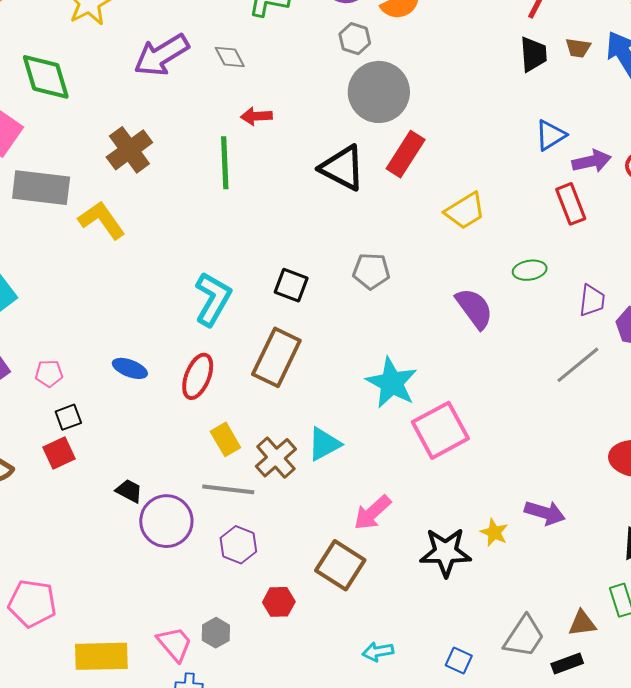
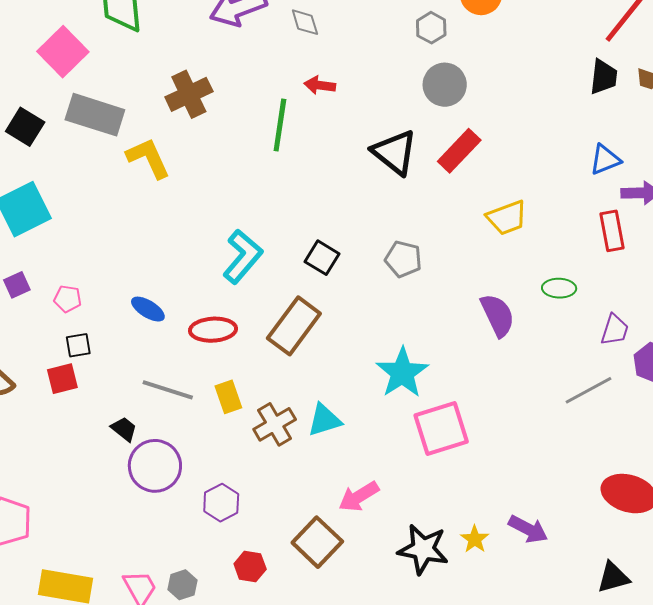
gray circle: (379, 92) -> (445, 85), size x0.7
red ellipse: (198, 376) -> (213, 330), turned 54
gray line: (228, 489) -> (168, 390), moved

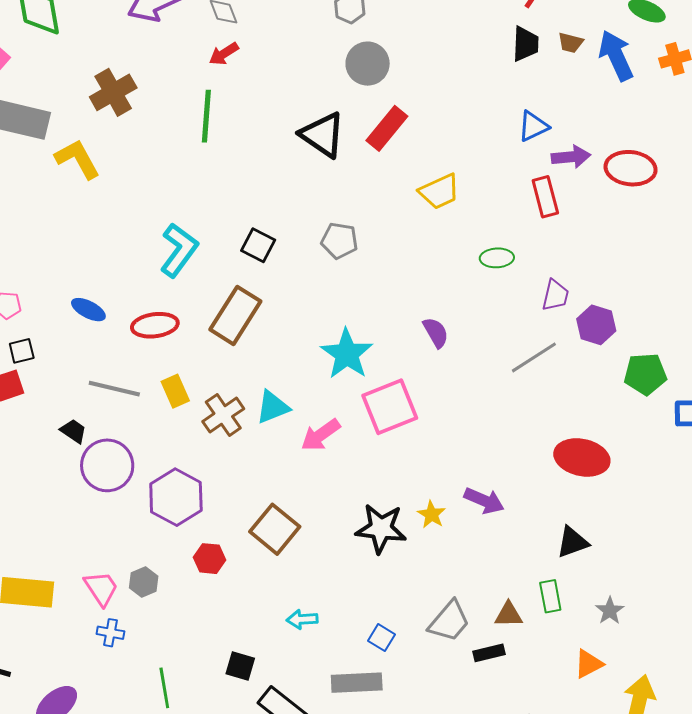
red arrow: (320, 85) -> (224, 54), moved, turned -36
purple semicircle: (498, 315) -> (436, 333), moved, size x0.7
pink arrow: (359, 497) -> (321, 435), moved
purple hexagon: (221, 503) -> (176, 497), size x1.5

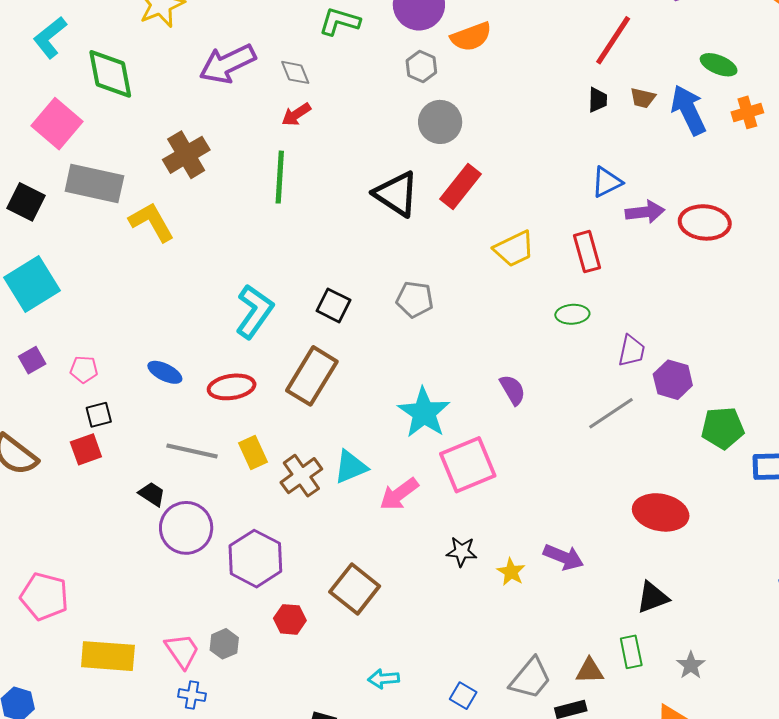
black trapezoid: (525, 44) -> (598, 100), size x0.7
red rectangle: (545, 197) -> (587, 252), moved
black star: (381, 528) -> (462, 552), moved, size x0.6

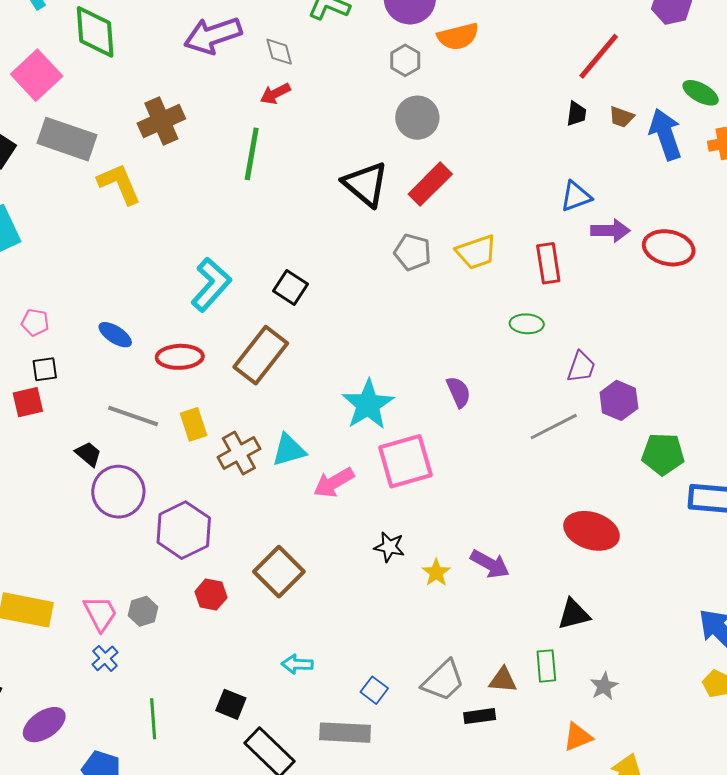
gray pentagon: (415, 299) -> (413, 252), moved
blue cross: (192, 695) -> (105, 658), turned 32

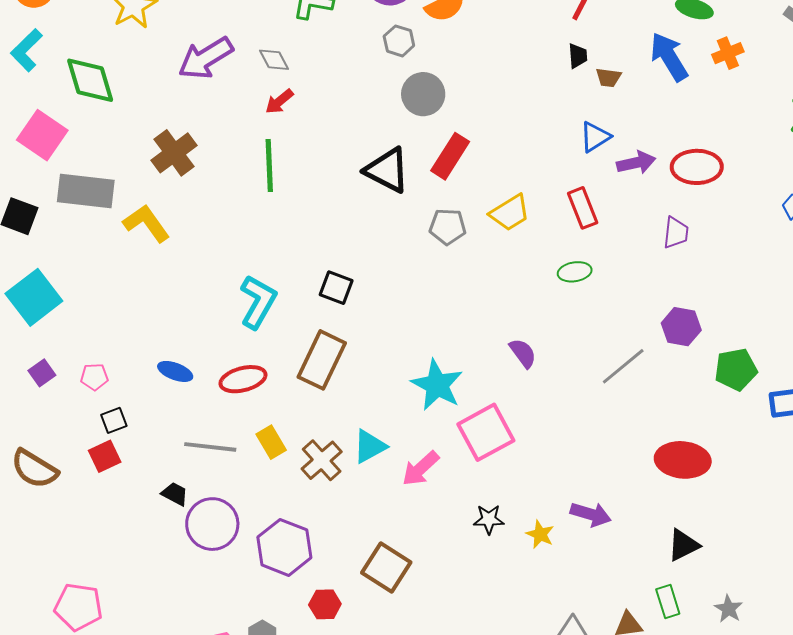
brown trapezoid: (621, 117) -> (608, 78), moved
purple trapezoid: (581, 367) -> (676, 233), moved

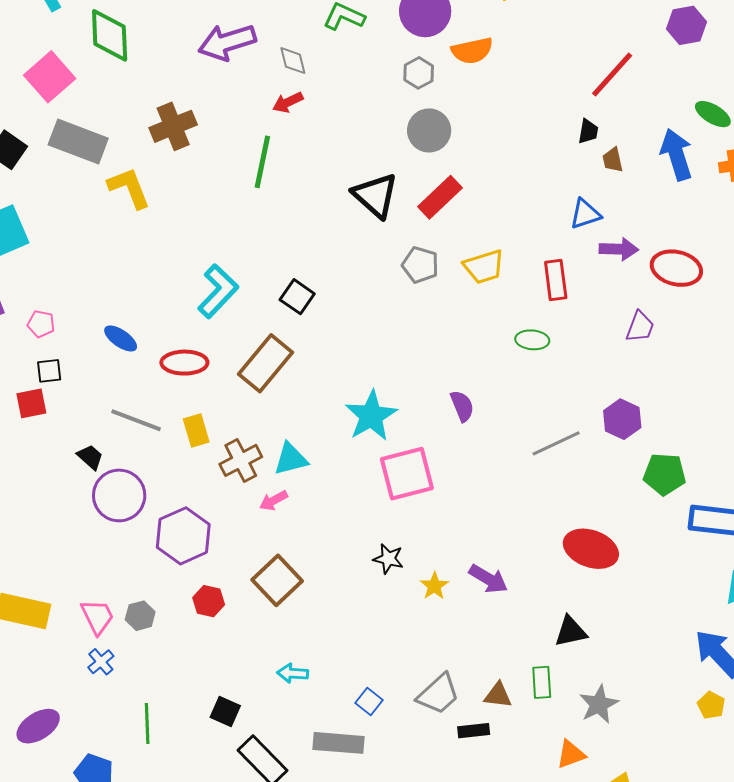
brown trapezoid: (608, 78) -> (613, 160), turned 56
pink arrow: (421, 469) -> (273, 501), moved, size x0.7
gray star: (729, 609) -> (599, 704), size x1.4

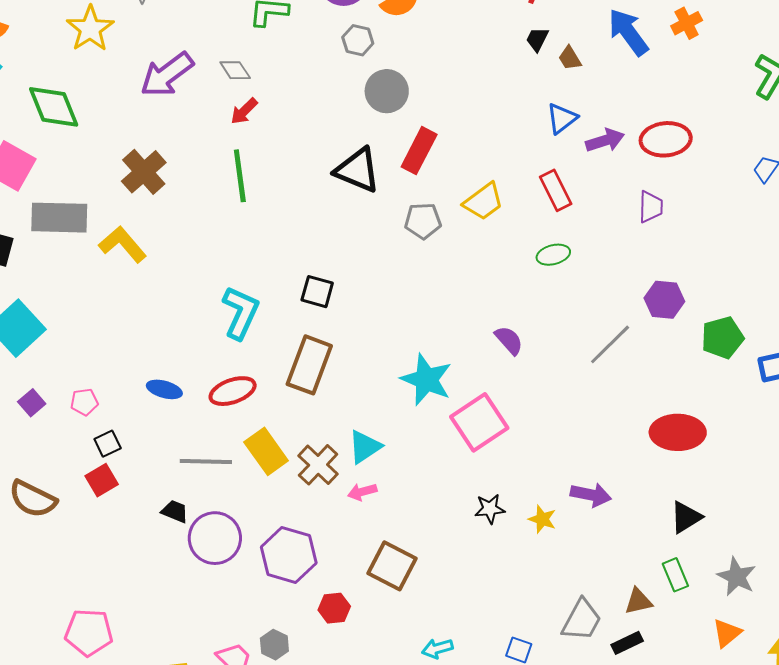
black trapezoid: (588, 131) -> (537, 39), turned -144
yellow rectangle: (196, 431) -> (266, 451), size x1.4
pink arrow: (273, 501) -> (362, 492), turned 32

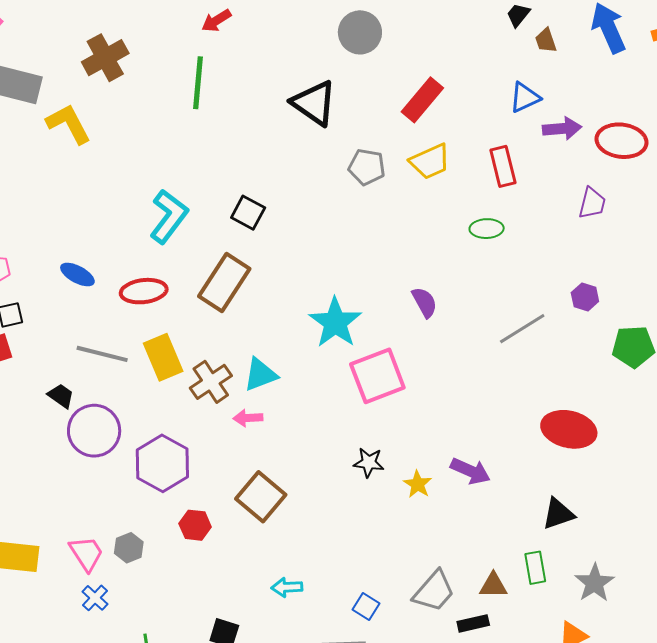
red rectangle: (419, 151) -> (422, 100), moved
purple hexagon: (664, 300) -> (585, 297), size x0.7

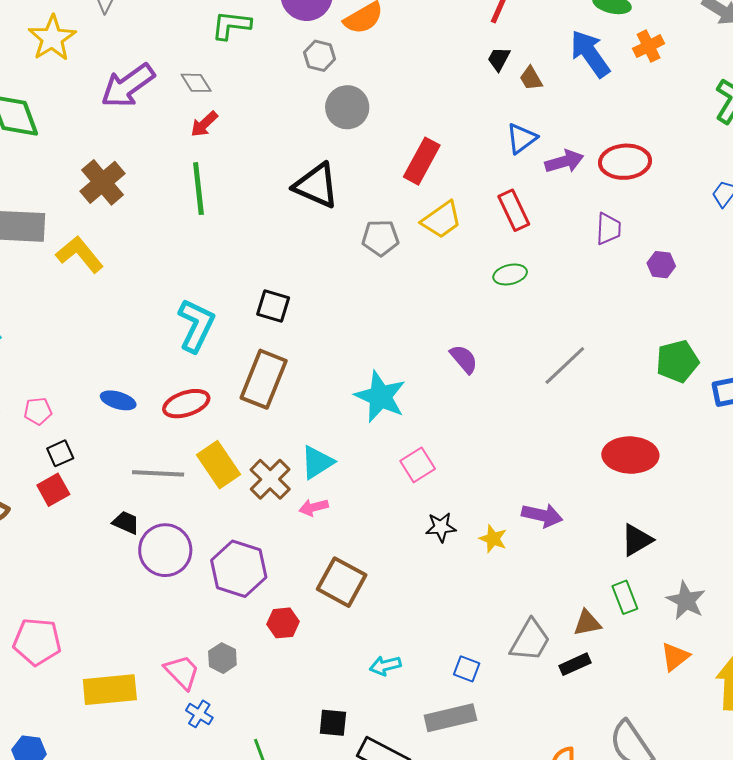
purple hexagon: (585, 297) -> (661, 265), moved
pink square: (377, 376) -> (418, 465), moved, size x0.6

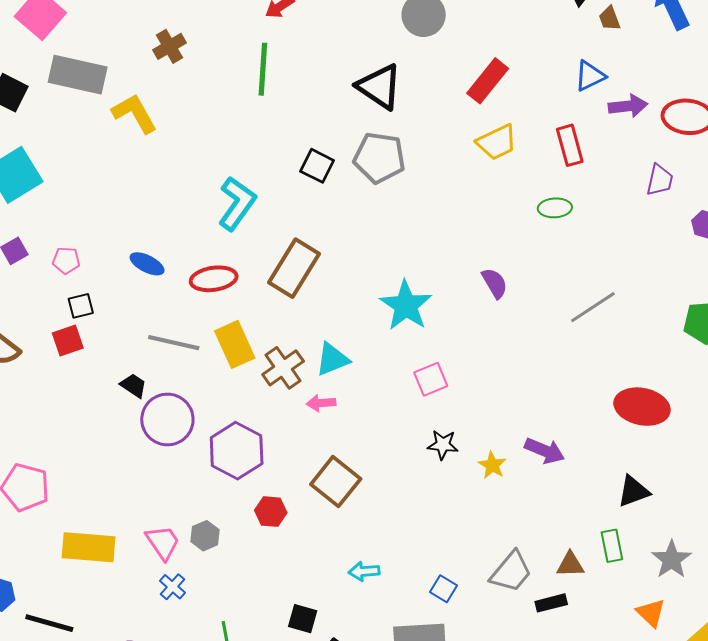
brown cross: (103, 182) -> (170, 46), size x0.7
gray pentagon: (380, 238) -> (379, 158), moved, size x1.4
black square: (273, 306) -> (317, 166), moved
orange triangle: (675, 657) -> (651, 613), turned -48

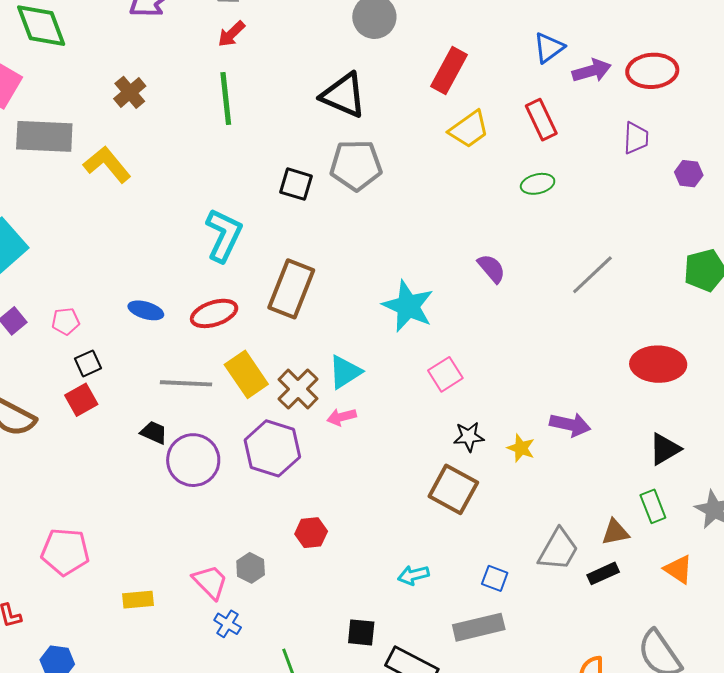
purple hexagon: (237, 451) -> (272, 448), moved
brown square: (336, 482) -> (453, 489), moved
yellow rectangle: (89, 547) -> (138, 600), size x0.6
orange triangle: (651, 613) -> (678, 569), moved

